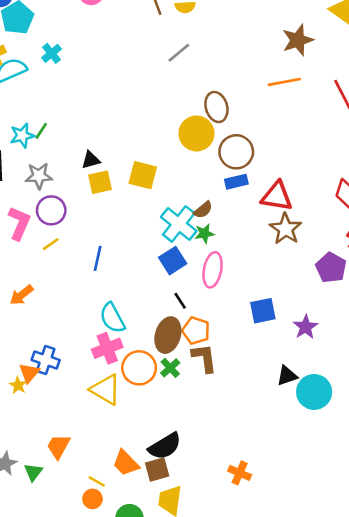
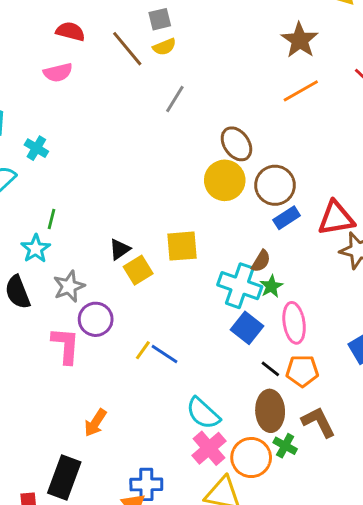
green line: (41, 131) -> (52, 219), moved
yellow line: (51, 244) -> (143, 350), moved
blue line: (98, 258) -> (164, 354), turned -50
orange pentagon: (196, 331) -> (302, 371), moved

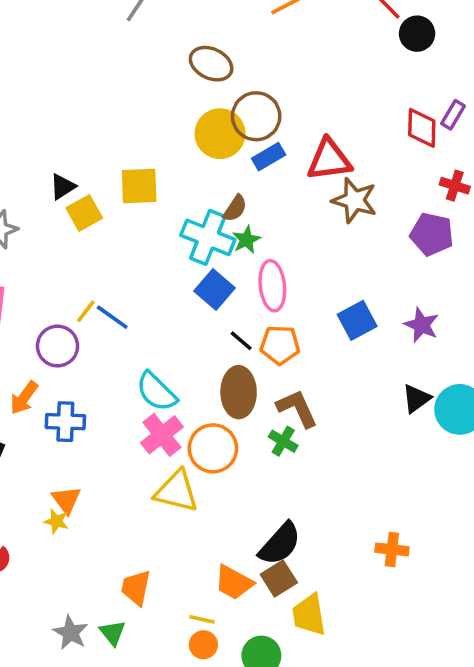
brown ellipse: (236, 144) -> (211, 64), turned -32
yellow circle: (225, 180) -> (220, 134), moved
purple circle: (96, 319) -> (58, 346), moved
green cross: (285, 446) -> (283, 441), moved
blue cross: (146, 484) -> (65, 422), moved

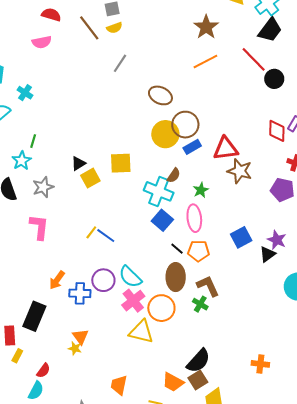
green star: (246, 240) -> (201, 190), moved
purple circle: (58, 346) -> (103, 280), moved
black triangle: (416, 399) -> (267, 254), moved

